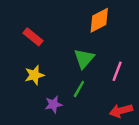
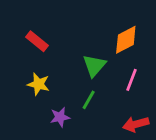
orange diamond: (99, 20) -> (126, 40), moved
yellow star: (34, 75) -> (38, 84), turned 30

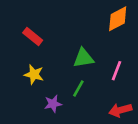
orange diamond: (126, 40) -> (118, 19), moved
green triangle: (94, 66) -> (83, 58), turned 40

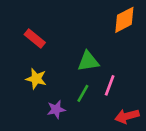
pink line: (116, 71) -> (110, 85), moved

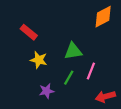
yellow star: (36, 79) -> (39, 60), moved

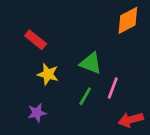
green triangle: (73, 51) -> (91, 63), turned 30
purple star: (47, 91) -> (37, 113), moved

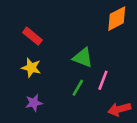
yellow star: (48, 74) -> (31, 68), moved

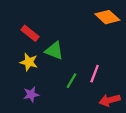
orange diamond: (117, 19) -> (107, 17), turned 70
green triangle: (83, 58) -> (54, 51), moved

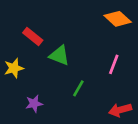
yellow star: (29, 62) -> (14, 68), moved, turned -30
pink line: (95, 74) -> (114, 64), moved

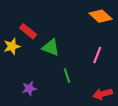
yellow star: (14, 68) -> (12, 46), moved
green line: (78, 88) -> (67, 76), turned -48

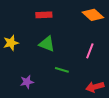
red rectangle: (28, 31) -> (44, 15), moved, turned -42
green line: (67, 76) -> (62, 70), turned -56

